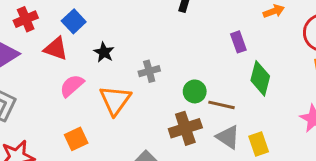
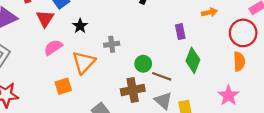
red triangle: (56, 49) -> (45, 19), turned 36
orange square: (76, 139) -> (63, 86), moved

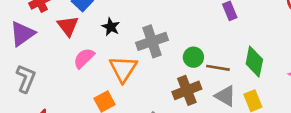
gray cross: (112, 44) -> (152, 41), size x1.6
green diamond: (193, 60) -> (254, 62), moved

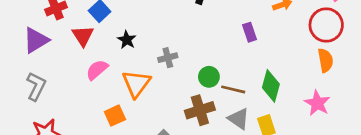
gray cross: (152, 41) -> (168, 58), size x0.6

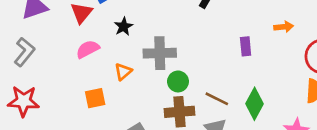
gray cross: (168, 58) -> (160, 53), size x1.6
green circle: (209, 77) -> (178, 81), moved
orange triangle: (136, 84) -> (123, 72), size x0.6

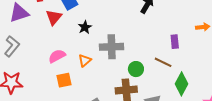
pink semicircle: (88, 49) -> (57, 56), moved
green circle: (178, 81) -> (136, 69), moved
brown line: (217, 99) -> (163, 62), moved

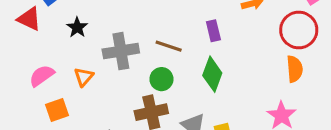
red triangle: (54, 17) -> (29, 19), turned -36
brown line: (163, 62) -> (169, 46), moved
green diamond: (181, 84) -> (212, 74), moved

